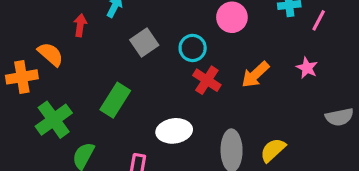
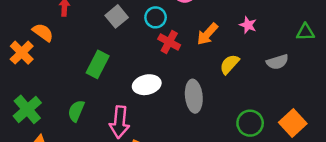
orange cross: (22, 77) -> (22, 53), turned -30
green cross: (54, 120) -> (27, 109), moved
yellow semicircle: (273, 150) -> (229, 64), moved

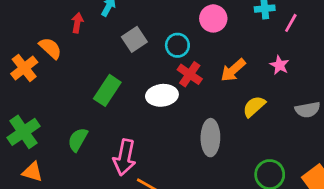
white ellipse: (147, 85) -> (162, 95), moved

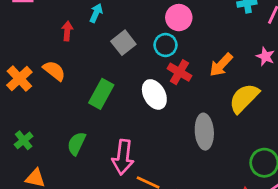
pink circle: (213, 18) -> (179, 18), moved
orange semicircle: (50, 48) -> (54, 71), moved
white ellipse: (162, 95) -> (154, 94), turned 72
yellow semicircle: (254, 106) -> (244, 98), size x1.4
green cross: (23, 132) -> (24, 140), size x0.6

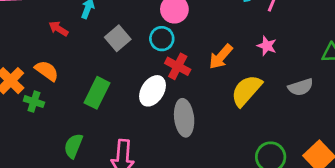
red arrow: (67, 31) -> (58, 29), turned -60
white ellipse: (154, 94) -> (152, 91), turned 64
gray ellipse: (204, 132) -> (184, 118), moved
green cross: (24, 140) -> (34, 102), moved, turned -30

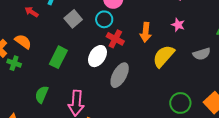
orange arrow: (221, 57) -> (146, 32), turned -36
gray ellipse: (184, 118) -> (120, 75), turned 35

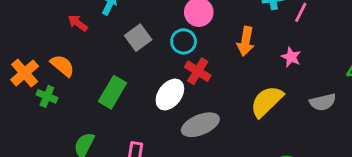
orange arrow: (146, 32) -> (246, 41), moved
gray ellipse: (120, 75) -> (200, 125), turned 35

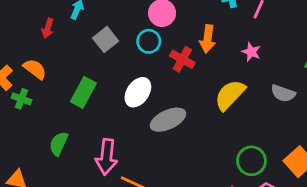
red arrow: (78, 23) -> (48, 28), turned -108
red cross: (198, 71) -> (182, 59), moved
gray semicircle: (323, 102) -> (283, 93), turned 35

